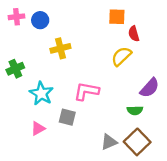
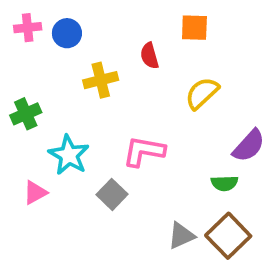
red semicircle: (134, 34) -> (149, 56), moved
gray square: (67, 117) -> (112, 194), turned 30
pink triangle: (38, 128) -> (35, 193), moved

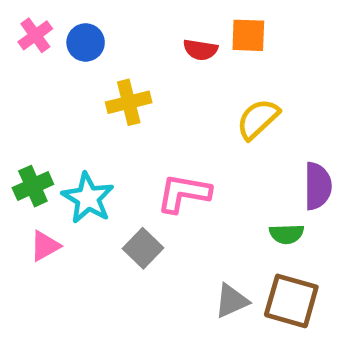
pink cross: (28, 28) -> (35, 35), turned -30
red semicircle: (149, 56) -> (200, 50), moved, turned -65
green cross: (26, 114) -> (33, 186), moved
purple semicircle: (249, 146) -> (318, 186), turned -42
brown square: (228, 236) -> (291, 301), turned -30

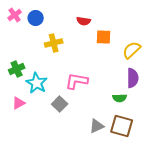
orange square: (248, 35) -> (104, 37), moved
yellow semicircle: (258, 119) -> (132, 50), moved
green cross: (33, 186) -> (17, 69), moved

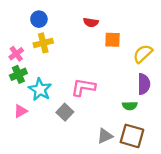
pink cross: (15, 15) -> (16, 54), moved
yellow cross: (54, 43) -> (43, 43), moved

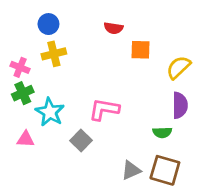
pink cross: (16, 54) -> (20, 67), turned -32
pink triangle: (21, 111) -> (25, 139), turned 32

